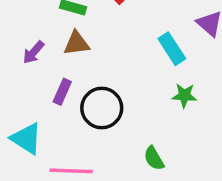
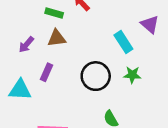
black circle: (102, 108) -> (96, 76), moved
cyan triangle: (26, 139) -> (20, 90), moved, turned -30

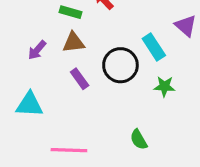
purple rectangle: (47, 72) -> (80, 79), moved, turned -60
black circle: (96, 76) -> (120, 65), moved

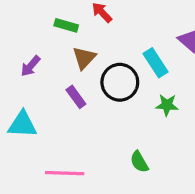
brown triangle: (73, 42) -> (84, 58), moved, turned -40

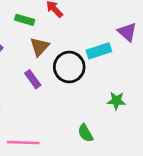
cyan rectangle: (156, 63) -> (99, 51), turned -75
green star: (167, 105) -> (116, 101), moved

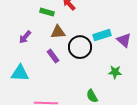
purple triangle: (127, 32) -> (124, 40), moved
brown triangle: (40, 47) -> (58, 32), turned 42

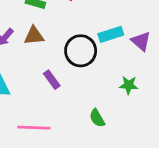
brown triangle: (58, 32) -> (34, 36), moved
purple rectangle: (53, 56) -> (52, 80), moved

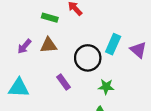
cyan rectangle: (111, 34) -> (113, 44), turned -48
green star: (129, 85) -> (106, 87), moved

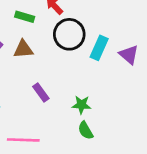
black circle: (88, 58) -> (69, 34), moved
green star: (106, 87) -> (81, 105), moved

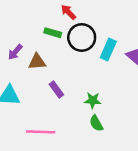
green rectangle: (25, 17) -> (53, 33), moved
brown triangle: (23, 49) -> (37, 62), moved

